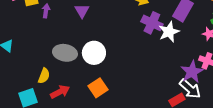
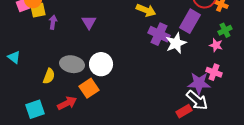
purple star: (192, 72) -> (199, 83), turned 30
yellow semicircle: (44, 76) -> (49, 76), moved
orange square: (98, 88) -> (89, 88), moved

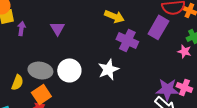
white star: (176, 43) -> (108, 69), moved
pink cross: (214, 72) -> (184, 87), moved
orange square: (89, 88) -> (41, 94), moved

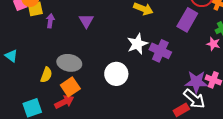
purple cross: (127, 40) -> (160, 51), moved
white star: (108, 69) -> (137, 44), moved
white circle: (69, 70) -> (116, 74), moved

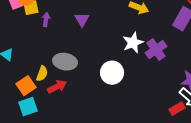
purple cross: (160, 51) -> (156, 50), turned 30
orange square: (70, 87) -> (26, 86), moved
red arrow: (64, 102) -> (57, 87), moved

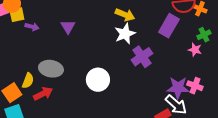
purple arrow: (46, 20) -> (32, 27), turned 96
white star: (133, 43) -> (125, 34), moved

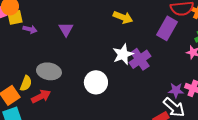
white star: (125, 34) -> (123, 54), moved
purple star: (178, 88) -> (176, 90), size x0.7

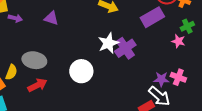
purple rectangle: (167, 28) -> (152, 17), turned 30
purple triangle: (66, 29) -> (51, 18), turned -42
red arrow: (41, 96) -> (37, 85), moved

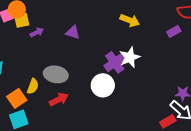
purple rectangle: (152, 17) -> (174, 31), size x0.6
purple arrow: (15, 18) -> (37, 32), turned -40
purple cross: (125, 48) -> (115, 62), moved

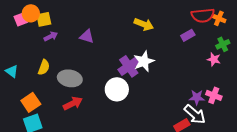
yellow square: (22, 20) -> (44, 19), moved
yellow semicircle: (33, 86) -> (44, 67), moved

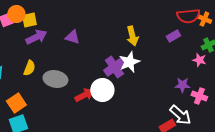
yellow arrow: (144, 24) -> (132, 36), moved, turned 54
purple arrow: (51, 36) -> (36, 37), size x1.5
purple star: (197, 97) -> (182, 85), moved
red arrow: (73, 103) -> (84, 95), moved

